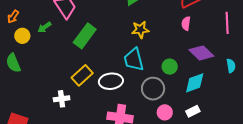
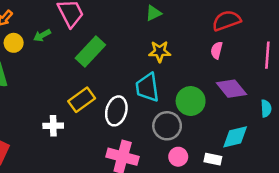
green circle: (170, 67) -> (191, 101), size x1.5
white ellipse: (111, 81) -> (116, 111), turned -75
cyan diamond: (195, 83) -> (235, 137), moved
white rectangle: (193, 111) -> (213, 159), turned 32

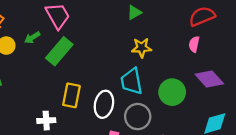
green rectangle: (90, 52) -> (59, 51), moved
yellow rectangle: (82, 100) -> (71, 95), turned -40
gray circle: (167, 126) -> (138, 117), moved

